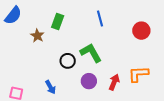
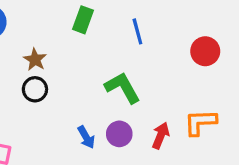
green rectangle: (58, 21) -> (83, 20), moved
black circle: (68, 61) -> (35, 89), moved
blue arrow: (50, 87) -> (86, 137), moved

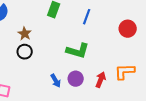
blue line: (137, 31) -> (87, 17), turned 35
green L-shape: (123, 88) -> (78, 51), turned 135

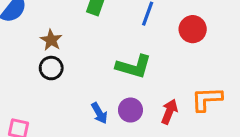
red circle: (128, 29) -> (193, 29), moved

